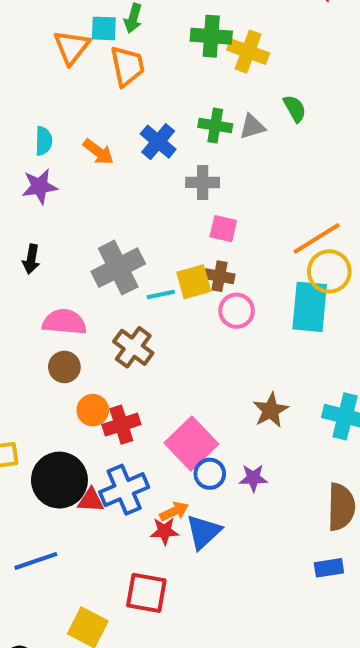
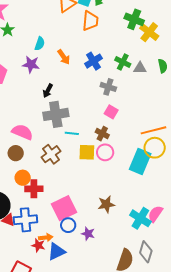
black arrow: (31, 259) -> (48, 91), moved
yellow square: (194, 282) -> (87, 152), moved

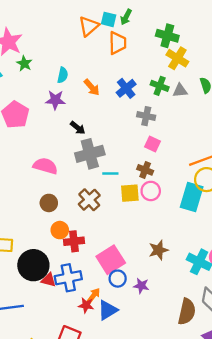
yellow cross: (149, 32) -> (177, 58), moved
black arrow: (48, 91) -> (78, 128), turned -72
pink semicircle: (22, 132) -> (45, 166), moved
orange arrow: (46, 238) -> (94, 295), turned -40

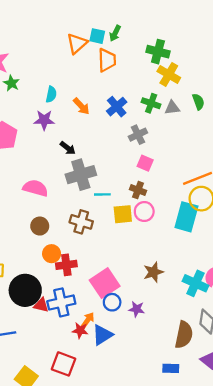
gray cross: (146, 116) -> (138, 135), turned -36
brown cross: (89, 200) -> (81, 222), turned -30

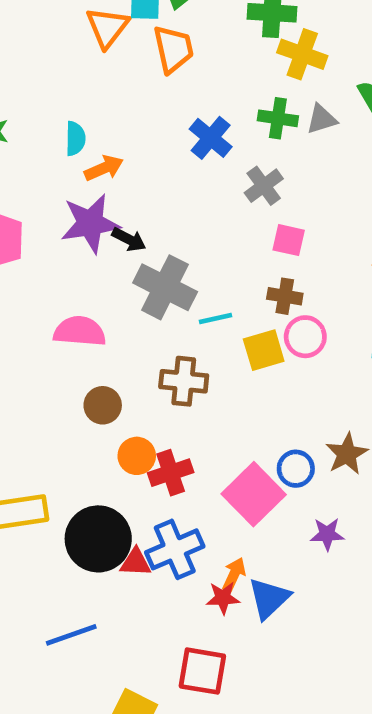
orange arrow: (81, 106) -> (104, 168), moved, turned -60
purple star: (44, 120) -> (90, 223), moved, size x1.4
gray cross: (81, 175) -> (165, 287), turned -36
blue circle: (112, 302) -> (296, 469), moved

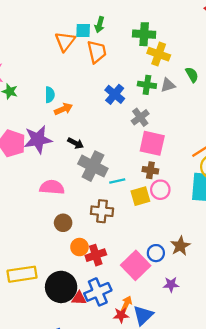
purple star: (90, 223) -> (38, 139), moved
pink square: (289, 240) -> (152, 143), size x1.6

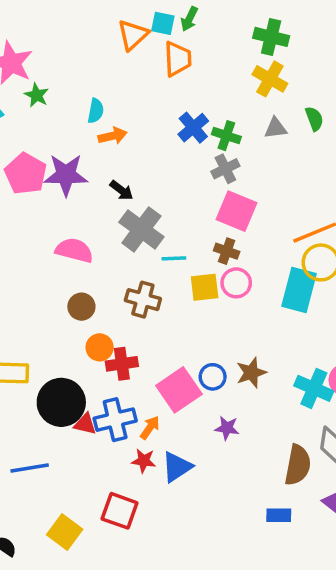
green cross: (144, 34) -> (271, 37), moved
green cross: (147, 85) -> (226, 136), moved
orange arrow: (126, 304) -> (150, 428), moved

